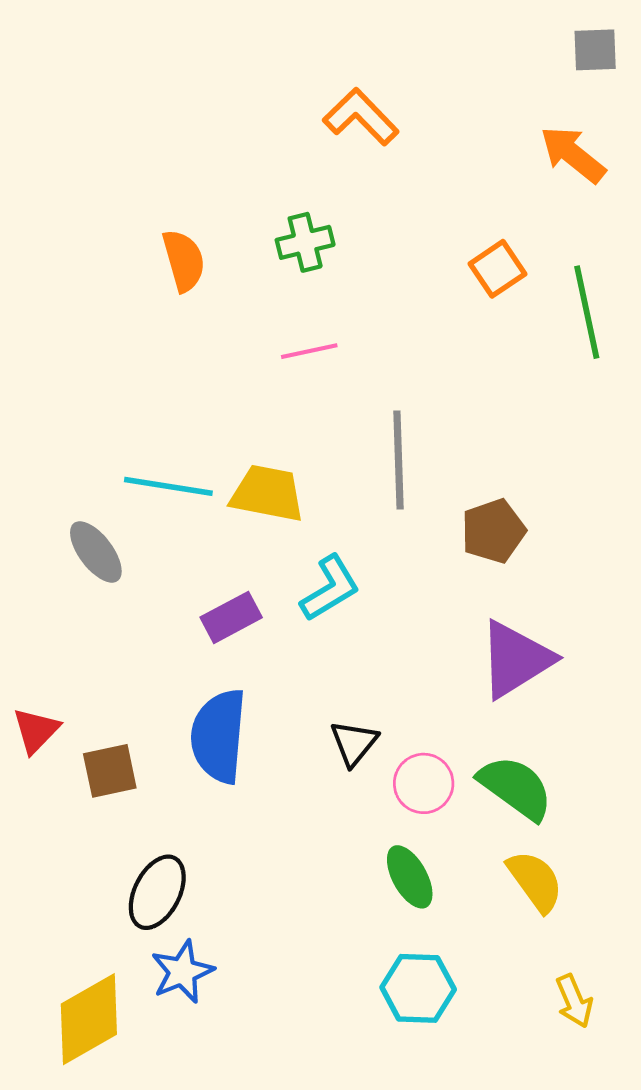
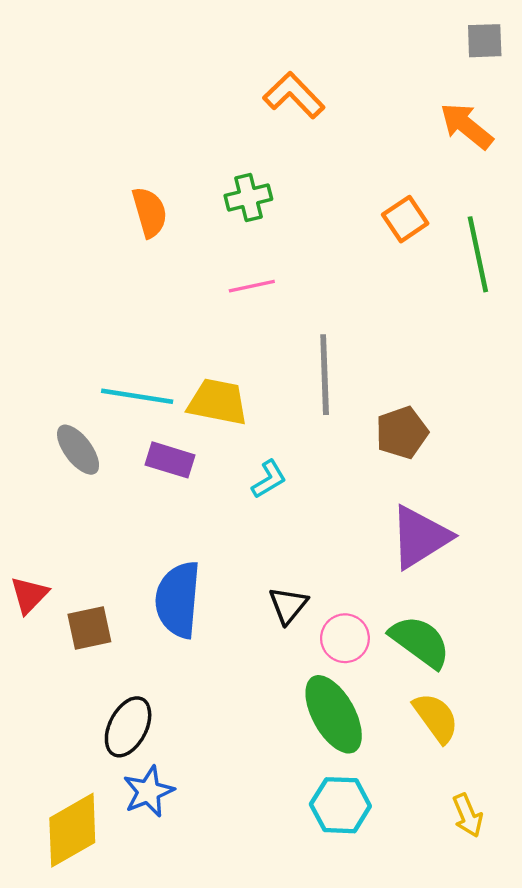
cyan L-shape: (330, 588) -> (269, 479), size x0.7
purple rectangle: (231, 617) -> (170, 460), moved, turned 45
green ellipse: (410, 877) -> (334, 714), size x1.5

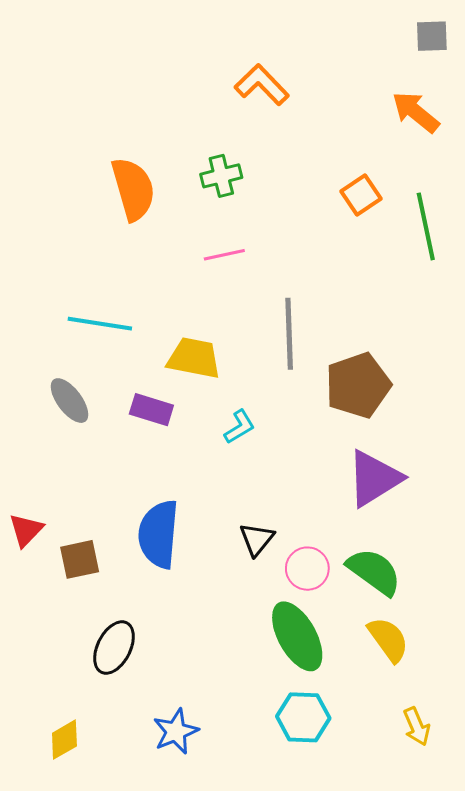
orange semicircle: (150, 212) -> (133, 189), size x1.4
cyan line: (137, 396) -> (100, 324), moved
brown pentagon: (402, 433) -> (358, 385), size x1.4
blue star: (148, 792) -> (176, 731), moved
yellow diamond: (72, 830) -> (64, 740), size x0.6

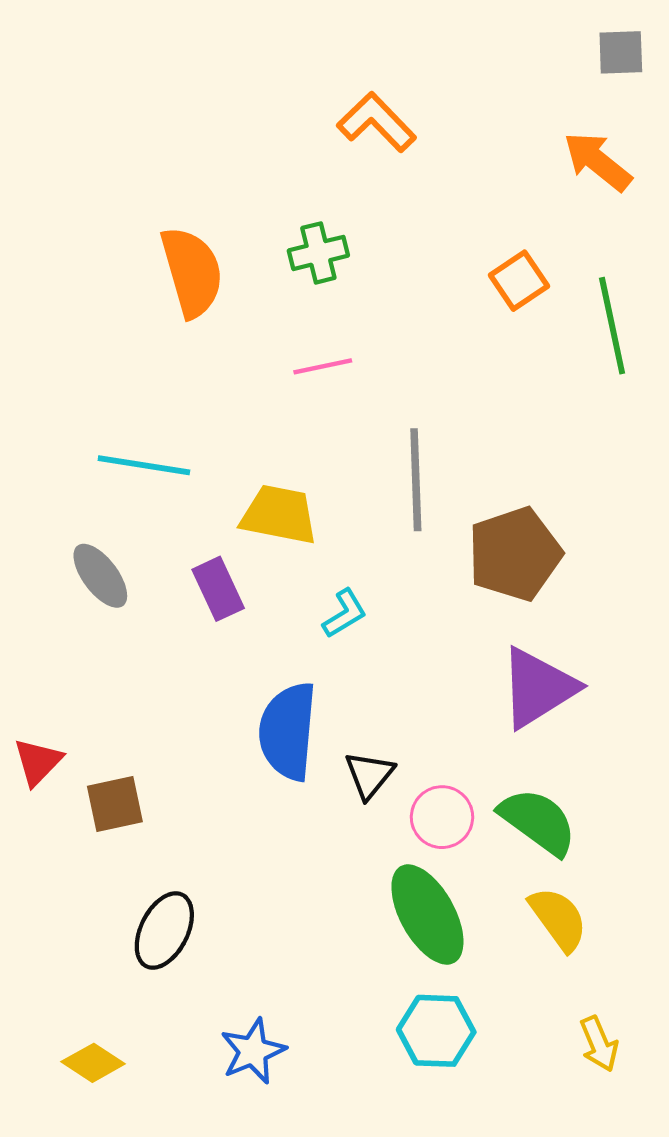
purple rectangle: (151, 410) -> (218, 589), turned 48
blue semicircle: (159, 534) -> (288, 731), moved
yellow diamond: (64, 740) -> (93, 1063), turned 63

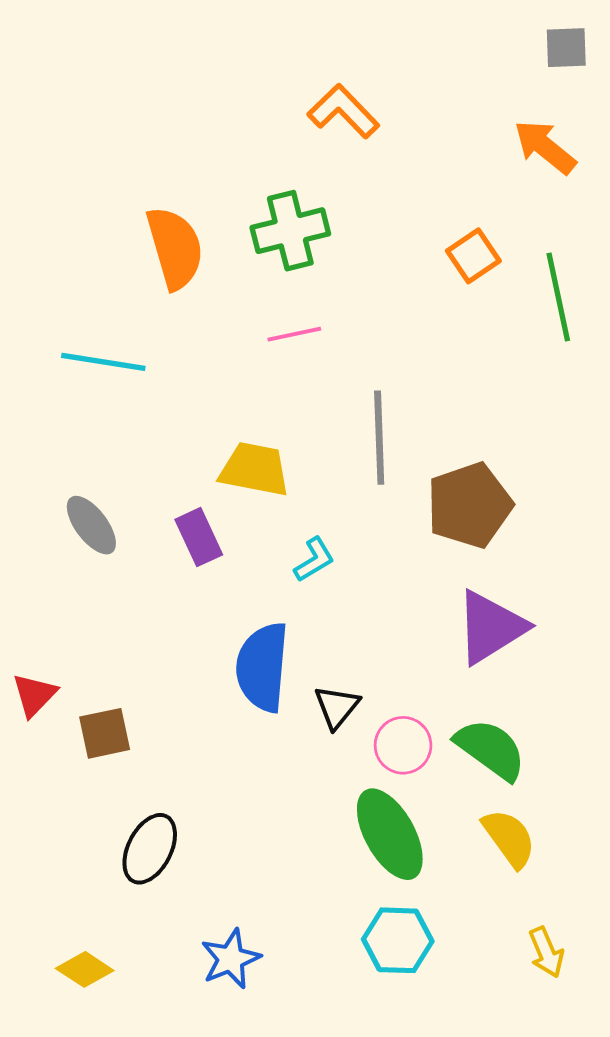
green cross: (318, 253) -> (290, 231), size x1.4
cyan line: (144, 465) -> (103, 362), moved

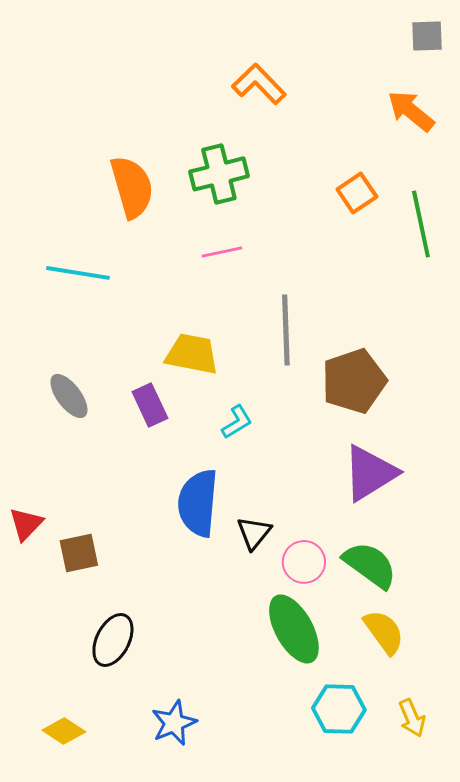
cyan hexagon: (398, 940) -> (339, 709), moved

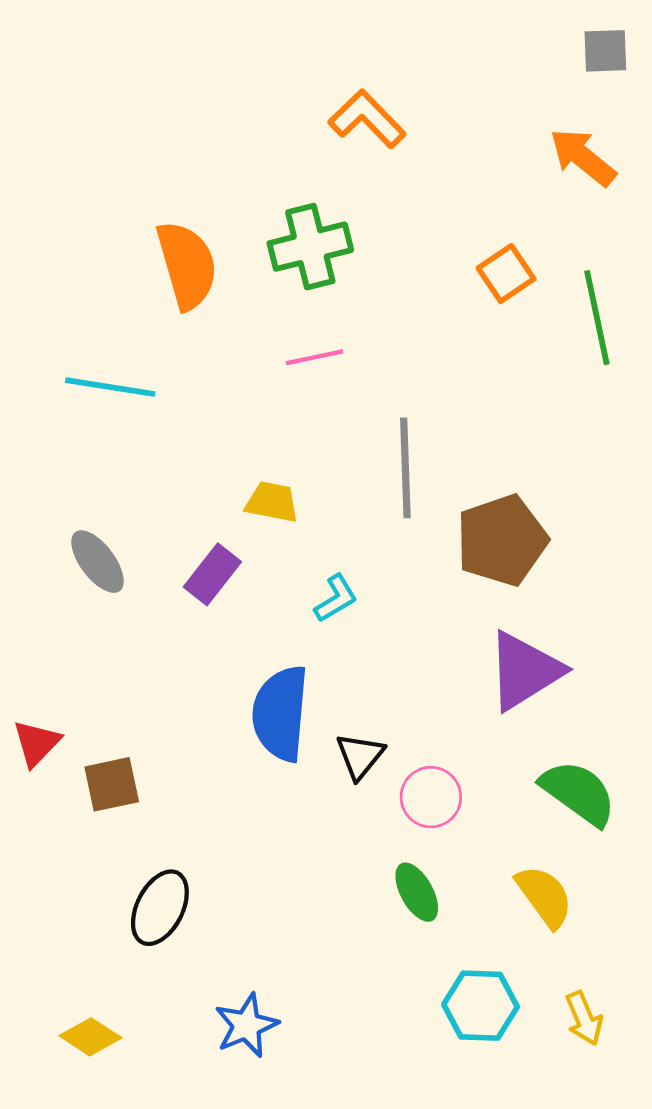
yellow trapezoid: (192, 354) -> (272, 502), size x0.7
purple rectangle: (150, 405) -> (212, 574), turned 63
green semicircle: (370, 565) -> (578, 793), moved
green ellipse: (294, 629) -> (417, 892), size x0.6

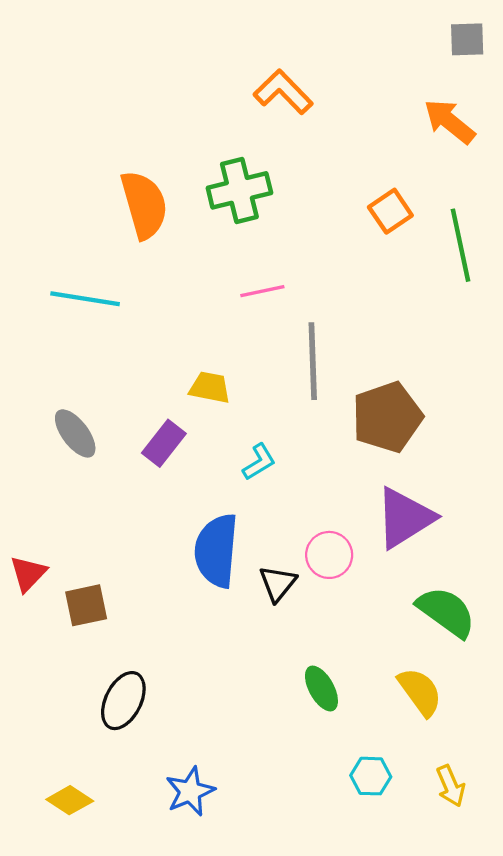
pink line: (315, 357) -> (262, 291), moved
pink circle: (431, 797) -> (329, 555), moved
cyan hexagon: (481, 1006) -> (371, 776), size x0.7

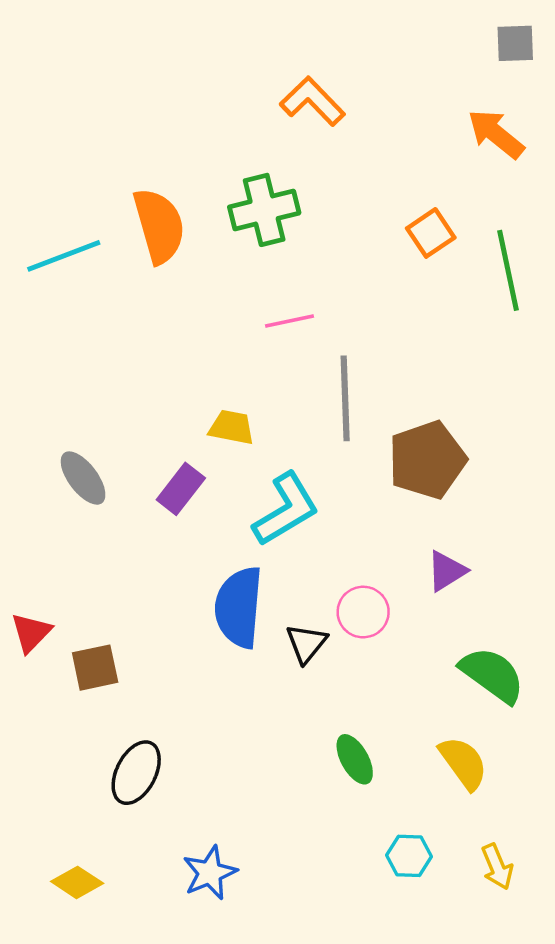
cyan line: (85, 299) -> (64, 256), moved, turned -30
cyan L-shape: (259, 462) -> (286, 509), size x1.8
purple triangle: (405, 518) -> (446, 571), size x0.6

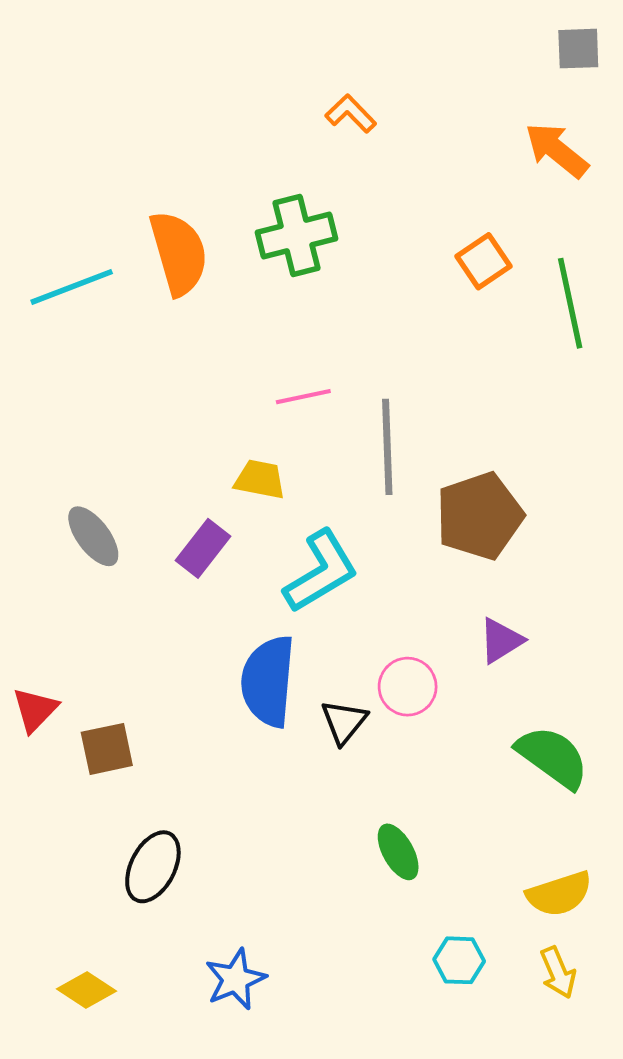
orange L-shape: (312, 101) -> (351, 114), size x0.7
pink line: (289, 321) -> (303, 397), moved
yellow semicircle: (463, 763) -> (559, 894), moved, turned 108

